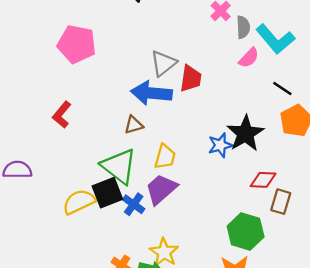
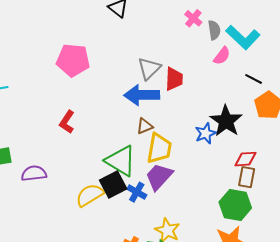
brown triangle: (134, 125) -> (145, 126), moved
yellow trapezoid: (165, 157) -> (159, 148), size x1.4
brown rectangle: (281, 202) -> (247, 177), moved

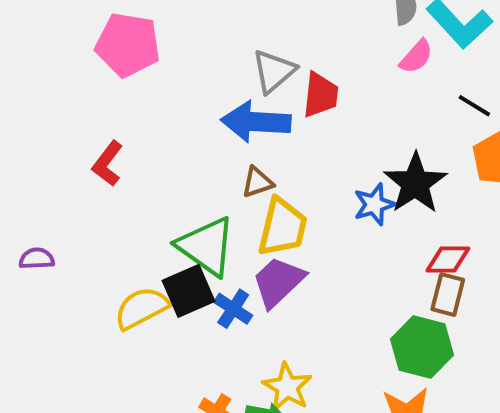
purple semicircle: (34, 173) -> (37, 259), size x0.7

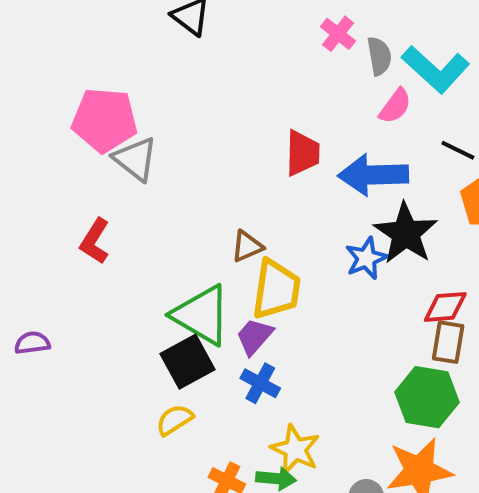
gray triangle: (274, 71) -> (135, 159), moved, turned -36
blue arrow: (256, 122) -> (373, 175), moved
purple trapezoid: (278, 282) -> (254, 336), moved, size x0.7
yellow semicircle: (142, 308) -> (175, 420), moved, size x0.7
blue cross: (233, 309) -> (260, 383), moved

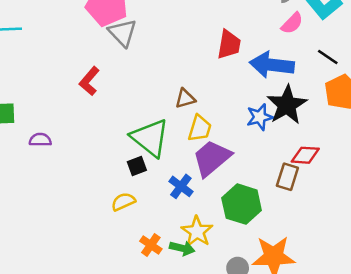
yellow trapezoid: (276, 289) -> (200, 128), size x0.7
purple trapezoid: (254, 336) -> (212, 158), moved, size x1.6
brown rectangle: (448, 342) -> (287, 177), moved
black square: (188, 362) -> (137, 166), size x0.6
green hexagon: (427, 397) -> (242, 204), moved

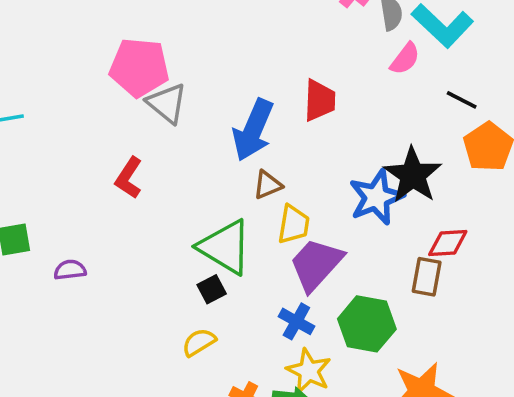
blue arrow: (272, 65) -> (253, 130), moved, turned -66
blue star: (260, 117) -> (376, 197), size x1.4
blue cross: (181, 186) -> (296, 321), moved

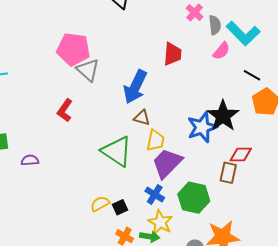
red trapezoid: (320, 100) -> (173, 54), moved
brown triangle: (268, 185) -> (142, 118), turned 36
black square: (212, 289) -> (120, 207), moved

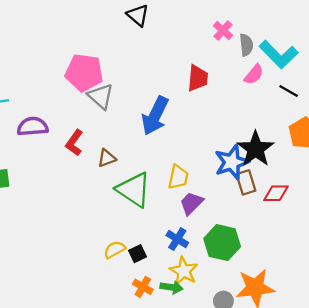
black line: (252, 75) -> (289, 91), moved
brown triangle: (142, 118) -> (107, 158), moved, turned -36
purple semicircle: (30, 160) -> (33, 127), moved, size x1.5
purple trapezoid: (167, 163) -> (191, 203), size x0.7
brown rectangle: (228, 173) -> (246, 182), moved, turned -30

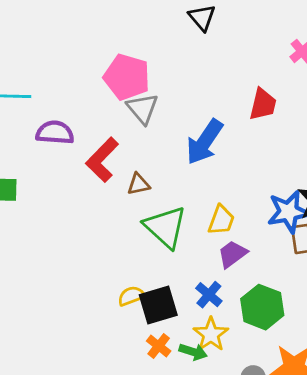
red L-shape: (74, 143) -> (102, 160), size x1.4
black square: (138, 254) -> (158, 305), size x1.8

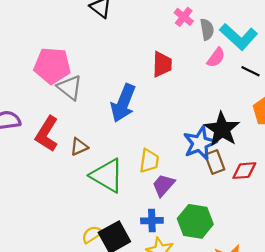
blue cross: (209, 295) -> (152, 221), turned -30

